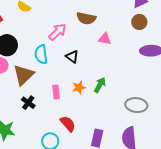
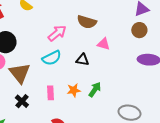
cyan semicircle: (41, 54) -> (52, 58), moved, turned -114
black triangle: (72, 57) -> (83, 60), moved, turned -32
brown triangle: (24, 75) -> (20, 73), turned -30

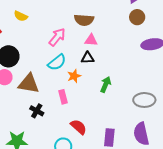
pink triangle: (104, 44) -> (91, 40), moved
brown triangle: (20, 73) -> (29, 84), turned -30
orange star: (74, 90) -> (74, 76), moved

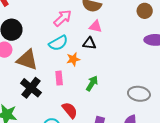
green arrow: (106, 84) -> (92, 83), moved
black cross: (37, 111) -> (31, 88), size x1.5

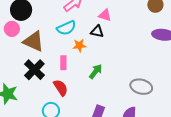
red semicircle: (70, 110) -> (61, 88), moved

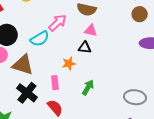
cyan semicircle: (66, 28) -> (40, 39), moved

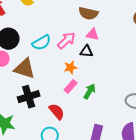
pink arrow: (58, 23) -> (66, 40), moved
pink rectangle: (55, 83) -> (71, 86), moved, turned 48
black cross: (27, 93) -> (29, 97), turned 35

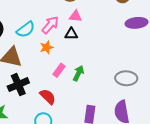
orange star: (71, 67) -> (47, 47), moved

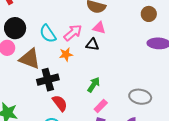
cyan semicircle: (26, 30) -> (48, 34), turned 84
pink rectangle: (59, 70) -> (101, 106), moved
black cross: (18, 85) -> (48, 80), moved

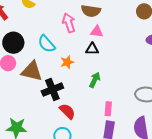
pink arrow: (73, 33) -> (69, 23), moved, turned -60
green arrow: (94, 85) -> (95, 80), moved
pink rectangle: (101, 106) -> (108, 109), turned -32

